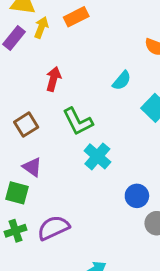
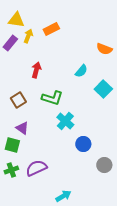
green L-shape: (78, 121) -> (52, 98), turned -45
blue circle: (137, 196) -> (83, 144), moved

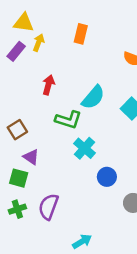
orange rectangle: (51, 29) -> (81, 34), moved, turned -49
cyan semicircle: (81, 71) -> (93, 97), moved, size x1.5
brown square: (18, 100) -> (17, 130), moved
purple semicircle: (36, 168) -> (48, 207), turned -45

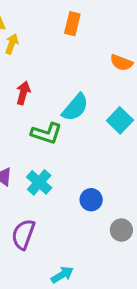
orange rectangle: (81, 34) -> (72, 24), moved
cyan cross: (85, 148) -> (39, 182), moved

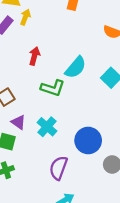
blue circle: (91, 200) -> (88, 140), size x1.5
purple semicircle: (23, 234) -> (58, 168), moved

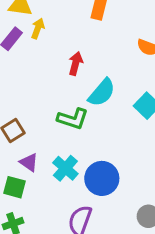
red arrow: (34, 56) -> (76, 63), moved
blue circle: (88, 140) -> (102, 178), moved

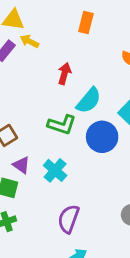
yellow arrow: (38, 29) -> (29, 41), turned -84
blue circle: (102, 178) -> (102, 137), moved

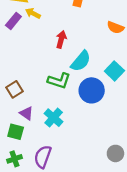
purple semicircle: (68, 219) -> (43, 157), moved

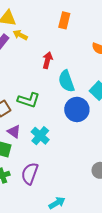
cyan semicircle: (81, 61) -> (66, 81), turned 120
green L-shape: (59, 81) -> (29, 100), moved

